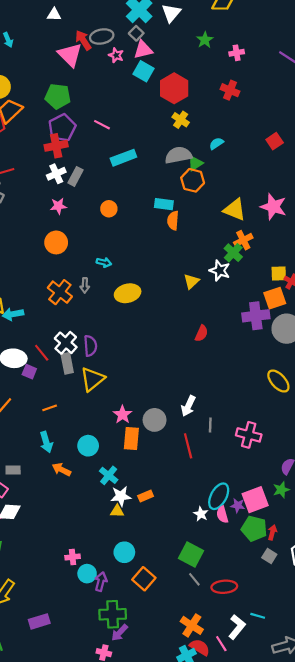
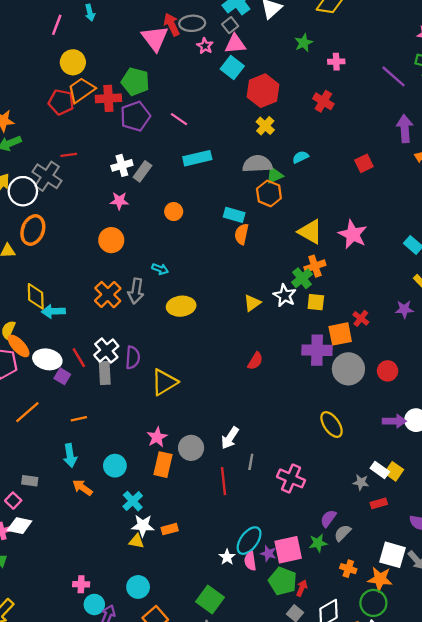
red cross: (56, 146) -> (108, 98), moved
yellow square: (279, 274) -> (316, 302), moved
gray arrow: (85, 285) -> (136, 291), size x1.5
yellow triangle: (92, 379) -> (164, 382), moved

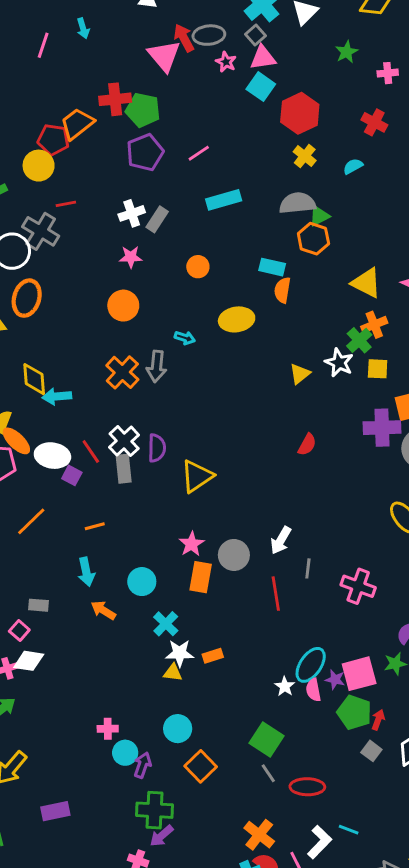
yellow circle: (73, 62) -> (39, 166), moved
red cross: (108, 98) -> (115, 99), moved
pink line: (179, 119) -> (199, 153), turned -66
cyan semicircle: (300, 157) -> (353, 166), moved
yellow ellipse: (181, 306) -> (237, 319), moved

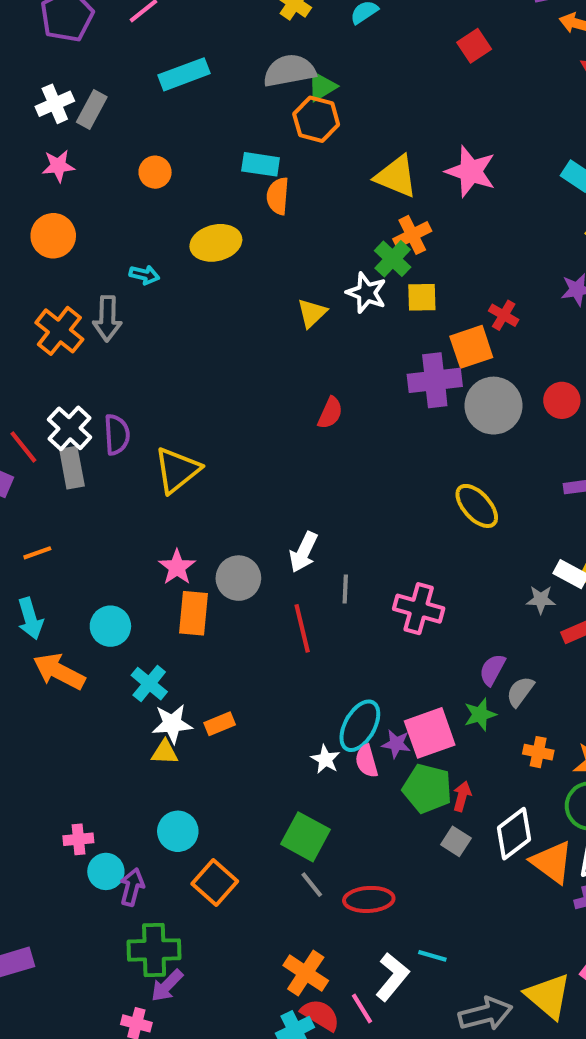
orange arrow: (103, 610) -> (59, 671), size x1.4

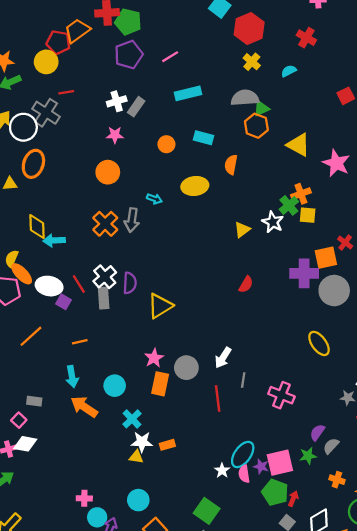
cyan rectangle: (261, 164) -> (204, 138), moved
yellow triangle: (396, 176) -> (298, 145), moved
yellow square: (422, 297) -> (308, 215), moved

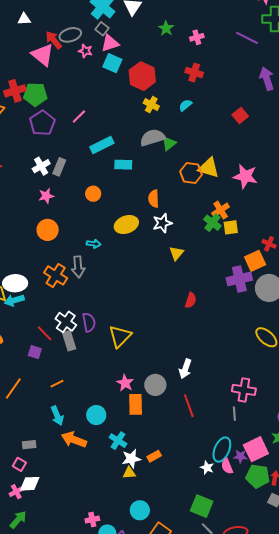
orange hexagon: (256, 126) -> (191, 173), moved
cyan rectangle: (204, 138) -> (123, 165), moved
white star: (273, 222) -> (162, 223), moved, turned -30
white ellipse: (49, 286) -> (15, 283), moved
gray line: (243, 380) -> (234, 414), moved

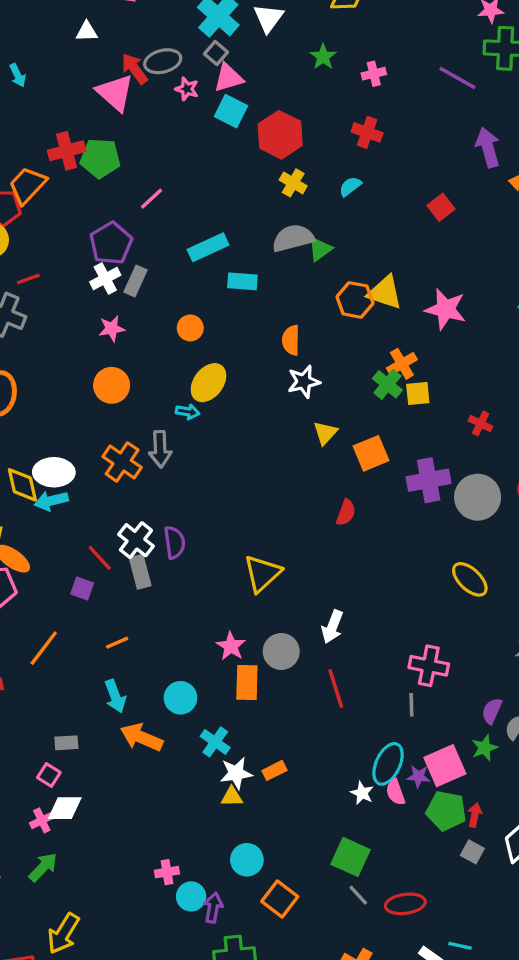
pink line: (79, 116) -> (152, 199), moved
purple pentagon: (42, 123) -> (111, 243), moved
yellow ellipse: (126, 225) -> (208, 383), moved, turned -35
orange square: (255, 261) -> (371, 453), moved
yellow triangle: (120, 336) -> (262, 573), moved

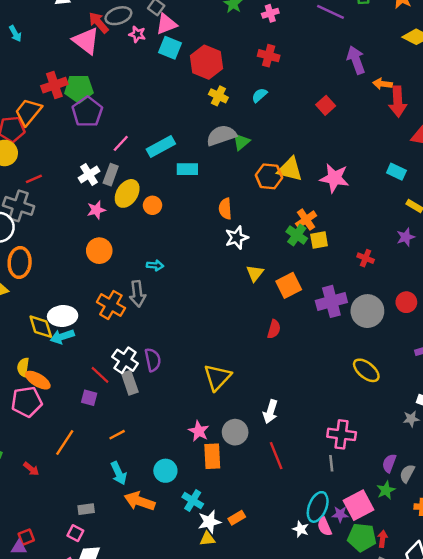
pink line: (152, 199) -> (121, 143), moved
purple pentagon: (111, 243) -> (87, 112), moved
yellow ellipse: (208, 383) -> (127, 193), moved

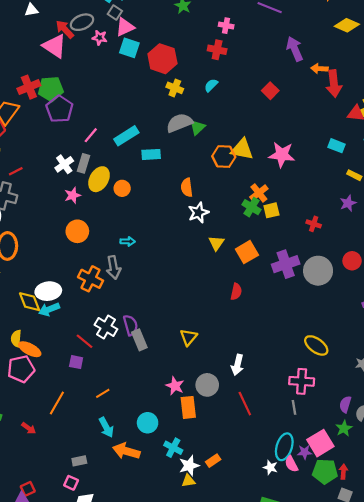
pink cross: (270, 13) -> (226, 26), moved, turned 32
yellow ellipse: (366, 370) -> (316, 345), moved
yellow triangle: (217, 377) -> (189, 337), size x0.7
gray rectangle: (130, 383) -> (139, 340), moved

